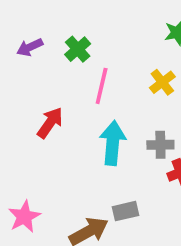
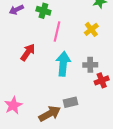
green cross: (78, 49) -> (43, 11), turned -32

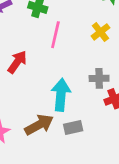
cyan arrow: (63, 64) -> (61, 95), moved
brown arrow: (50, 114) -> (39, 125), moved

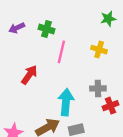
yellow cross: (100, 32) -> (99, 50), turned -35

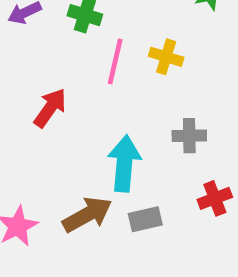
yellow cross: (99, 50) -> (166, 57), moved
red cross: (111, 106) -> (215, 198), moved

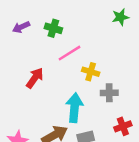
yellow cross: (166, 57) -> (91, 72), moved
pink line: (115, 61) -> (70, 53), turned 45

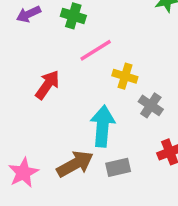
gray cross: (109, 93) -> (151, 105), turned 35

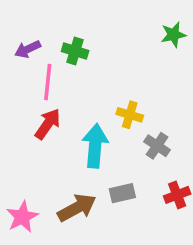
pink line: (96, 50) -> (48, 82), moved, turned -52
cyan arrow: (103, 126) -> (95, 146), moved
gray rectangle: (118, 167) -> (122, 193), moved

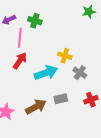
cyan arrow: (95, 146) -> (46, 73), turned 65

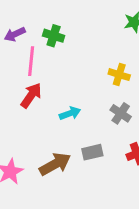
yellow cross: (65, 56) -> (119, 75), moved
cyan arrow: (46, 73) -> (70, 113), size x0.6

